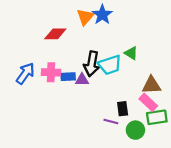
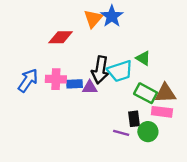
pink rectangle: (148, 102) -> (162, 112), turned -36
green rectangle: (157, 117) -> (146, 93), moved, turned 36
green circle: (135, 130) -> (148, 132), moved

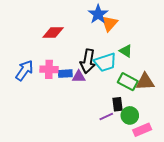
orange triangle: (93, 19) -> (109, 23), moved
pink rectangle: (162, 112) -> (142, 130), moved, turned -30
purple line: (121, 133) -> (106, 116), turned -40

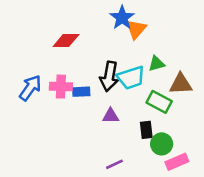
green triangle: (126, 51) -> (157, 64), turned -48
purple triangle: (79, 77) -> (111, 116), moved
brown triangle: (145, 82) -> (181, 84), moved
purple line: (106, 116) -> (114, 164), moved

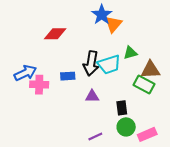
pink cross: (61, 87) -> (39, 85), moved
blue arrow: (30, 88) -> (25, 73), turned 30
green rectangle: (159, 102) -> (144, 85), moved
green circle: (162, 144) -> (126, 127), moved

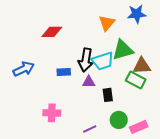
blue star: (102, 15) -> (137, 14), moved, turned 30
green triangle: (130, 53) -> (123, 50), size x1.6
pink cross: (39, 85) -> (52, 113), moved
purple triangle: (92, 96) -> (89, 82), moved
black rectangle: (122, 108) -> (108, 95), moved

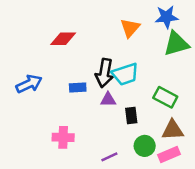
green triangle: (123, 50) -> (176, 44), moved
brown triangle: (142, 66) -> (173, 130), moved

